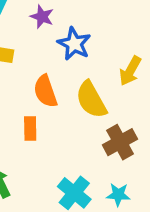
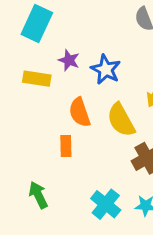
purple star: (42, 17) -> (69, 60), moved

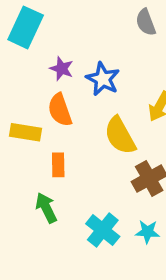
yellow rectangle: (37, 79) -> (26, 132), moved
orange semicircle: (80, 112) -> (60, 110), moved
green arrow: (38, 195) -> (46, 208), moved

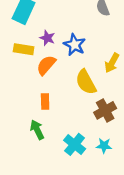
orange semicircle: (60, 110) -> (46, 65), turned 60
yellow rectangle: (26, 132) -> (24, 49), moved

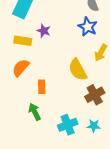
blue star: (75, 45) -> (88, 27), moved
orange semicircle: (46, 65) -> (21, 68), moved
cyan cross: (75, 144) -> (68, 125), turned 30

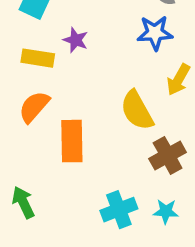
blue star: (88, 27) -> (155, 33), turned -30
orange rectangle: (42, 87) -> (72, 141), size x1.6
green arrow: (35, 112) -> (23, 202), moved

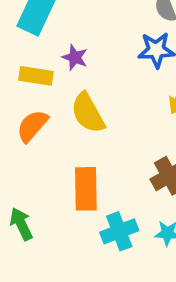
yellow semicircle: (137, 110) -> (88, 113), moved
orange rectangle: (72, 141) -> (86, 189), moved

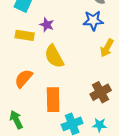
orange semicircle: (32, 126) -> (24, 79), moved

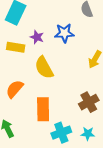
blue star: (93, 21) -> (64, 33), moved

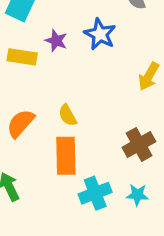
blue star: (64, 33) -> (100, 34), turned 30
yellow semicircle: (44, 68) -> (68, 115), moved, size x0.6

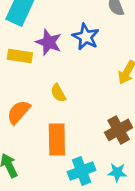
purple star: (56, 41) -> (49, 42), size x1.4
yellow semicircle: (68, 115) -> (58, 93), moved

